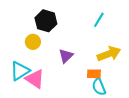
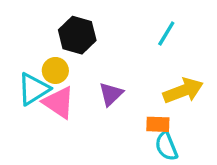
cyan triangle: (20, 71) -> (33, 89), moved
pink triangle: (35, 79) -> (59, 102), moved

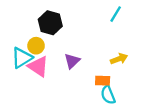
cyan line: (166, 33) -> (116, 14), moved
yellow arrow: (183, 91) -> (119, 59), size x0.7

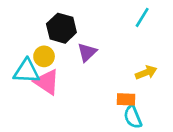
cyan triangle: (22, 58) -> (27, 71), turned 35
purple triangle: (72, 61) -> (87, 52), moved

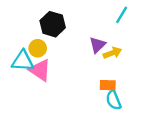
purple triangle: (87, 52) -> (97, 45), moved
yellow arrow: (146, 73) -> (112, 53), moved

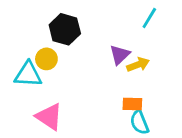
pink triangle: (40, 70) -> (49, 117), moved

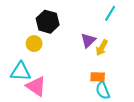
yellow arrow: (138, 65) -> (102, 48), turned 140
cyan triangle: (28, 74) -> (21, 72), moved

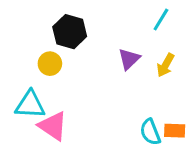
yellow arrow: (102, 48) -> (166, 65), moved
orange rectangle: (98, 77) -> (175, 131), moved

